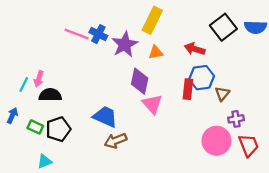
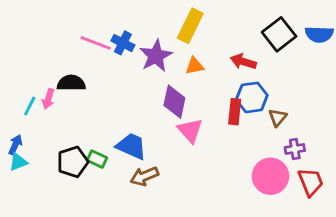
black semicircle: (50, 95) -> (71, 83), moved
green rectangle: (35, 127) -> (97, 159), moved
cyan triangle: (44, 161) -> (18, 162), moved

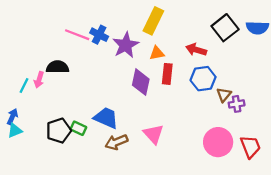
red rectangle: (235, 112) -> (167, 74), moved
pink triangle: (190, 130) -> (153, 134), moved
purple cross: (295, 149) -> (237, 104), moved

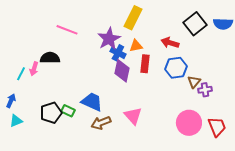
blue cross: (99, 35) -> (118, 53), moved
cyan triangle: (15, 131) -> (16, 121), moved

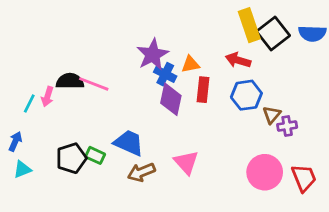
yellow rectangle: (133, 18) -> (249, 25), moved, turned -45
pink line: (67, 30) -> (94, 84), moved

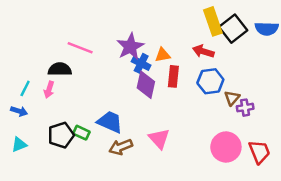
pink line: (94, 84) -> (80, 48), moved
pink arrow: (47, 97) -> (49, 90), moved
blue arrow: (15, 141) -> (19, 111), moved, turned 84

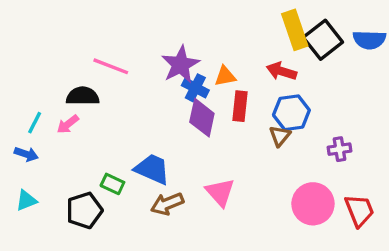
pink arrow: (49, 90) -> (68, 124), turned 35
brown triangle: (232, 98) -> (280, 136), moved
black pentagon: (61, 135) -> (84, 210), moved

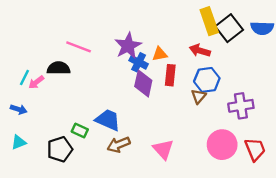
cyan line: (35, 123) -> (24, 78), moved
pink arrow: (68, 124) -> (36, 82), moved
purple cross: (339, 149) -> (241, 106), size x1.5
pink triangle: (220, 192) -> (163, 149), moved

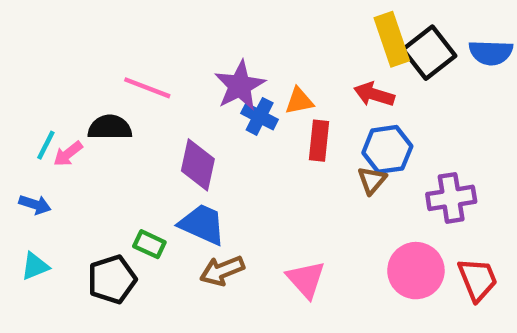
purple diamond: (143, 83) -> (198, 165), moved

